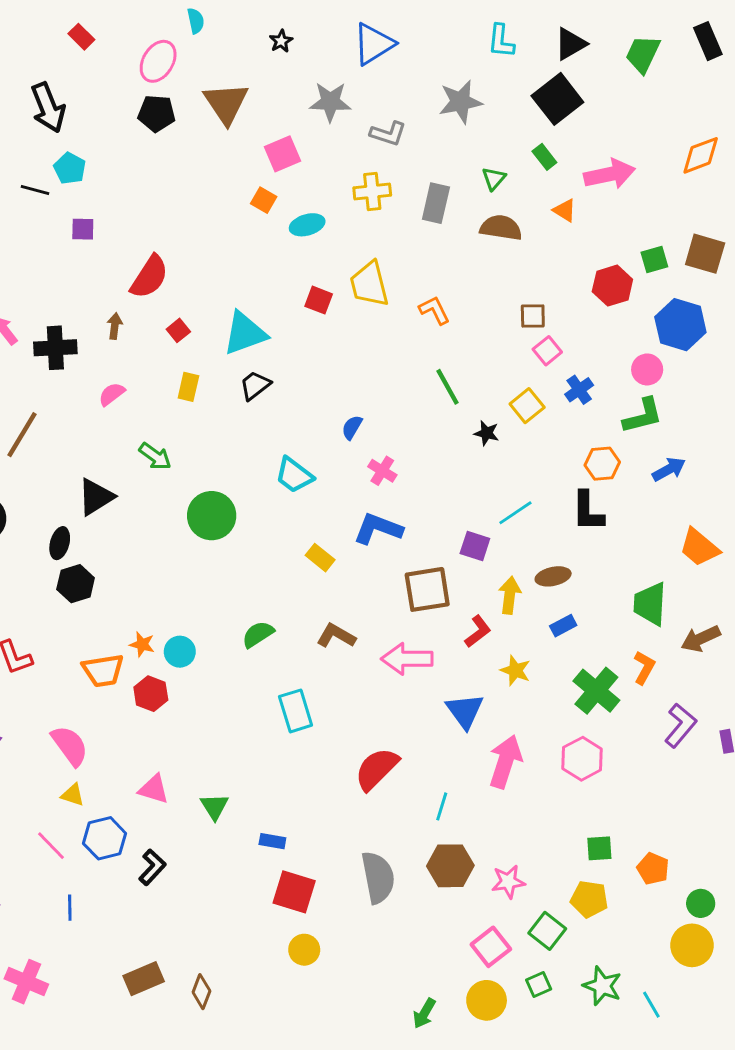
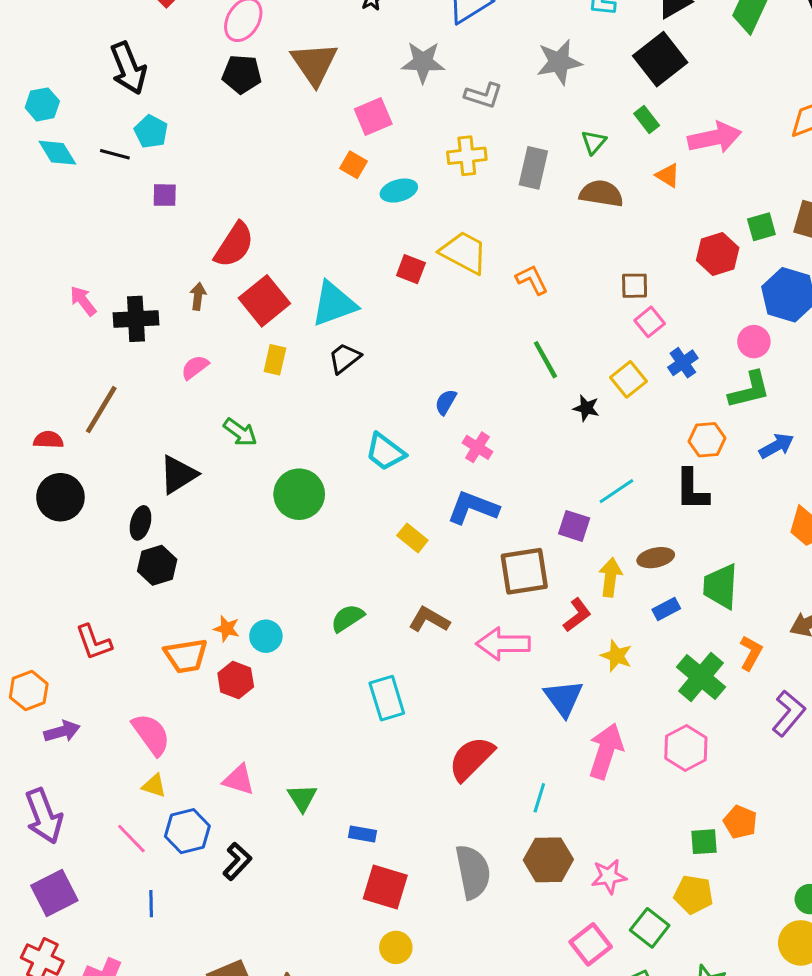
yellow trapezoid: (369, 284) -> (464, 252), turned 132
red square: (178, 330) -> (264, 301), size x2.0
green trapezoid: (650, 604) -> (721, 586), moved
orange pentagon: (653, 869) -> (740, 822), moved

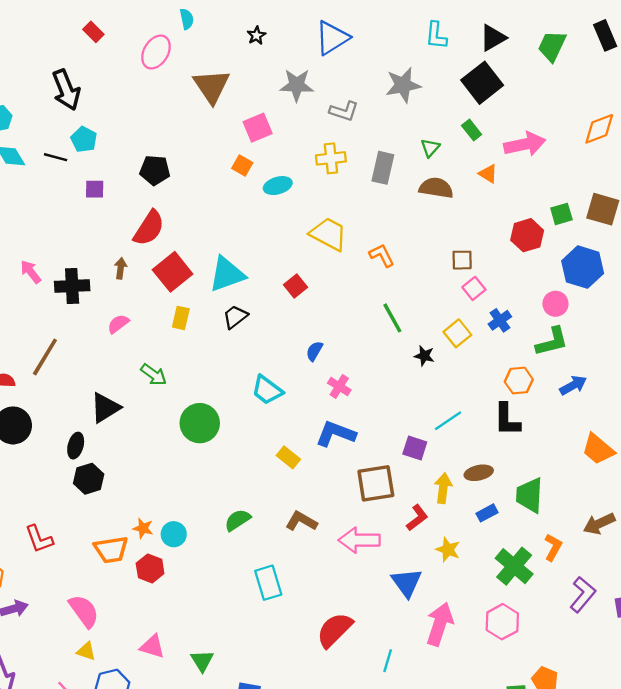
black pentagon: (242, 74) -> (155, 170), moved
red square: (411, 269) -> (295, 286), moved, turned 30

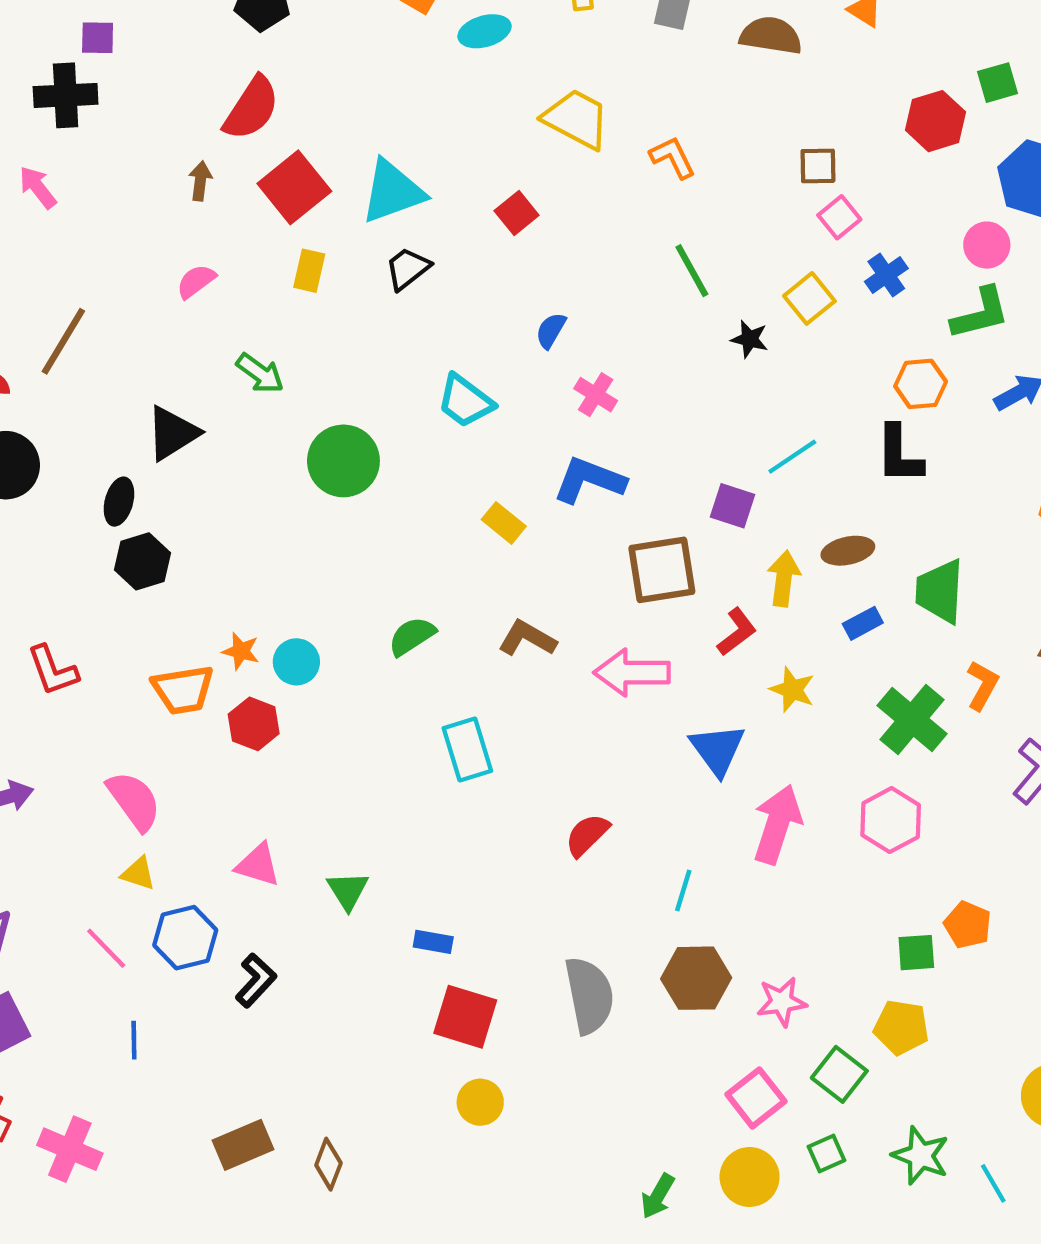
purple square: (95, 189) -> (98, 38), moved
black cross: (72, 286) -> (66, 95), moved
red semicircle: (334, 630) -> (587, 835), size x0.7

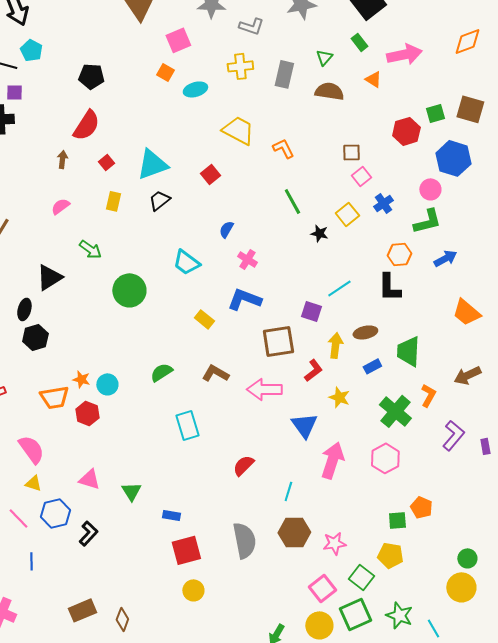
red square: (294, 187) -> (106, 162), size x0.5
red square: (465, 1017) -> (186, 550), turned -32
green square: (827, 1153) -> (355, 614), size x1.8

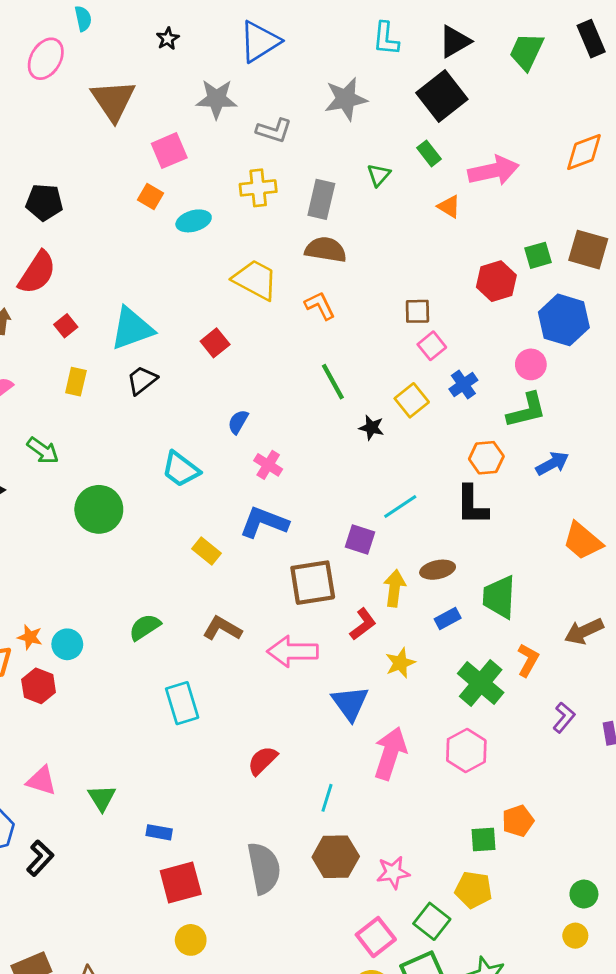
brown semicircle: (329, 91) -> (326, 250), moved
yellow star: (339, 397) -> (400, 663), turned 30
purple L-shape: (453, 435) -> (564, 717), size x0.7
orange pentagon: (421, 507) -> (518, 821), turned 30
yellow circle: (461, 587) -> (575, 936), size x0.6

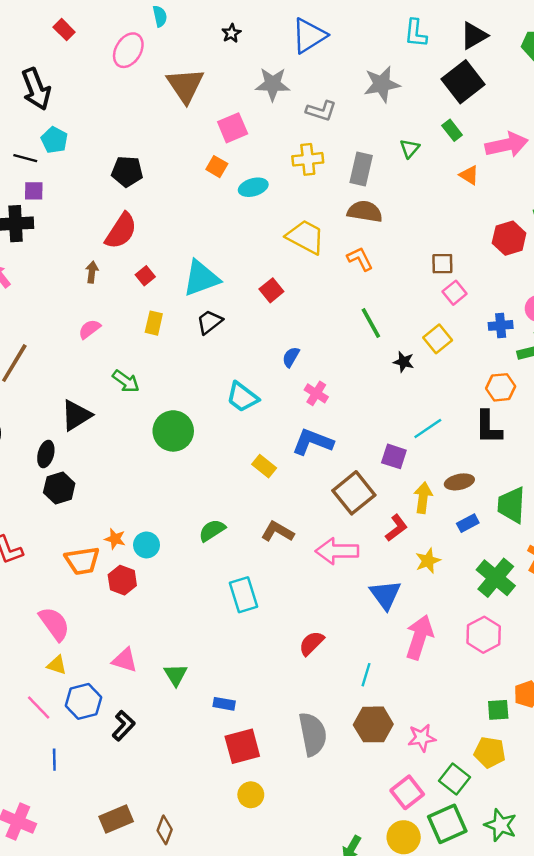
blue cross: (463, 385) -> (501, 325), moved, turned 30
brown square: (313, 583) -> (354, 493), turned -30

